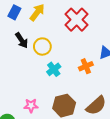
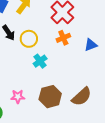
orange cross: (86, 66) -> (63, 38), moved

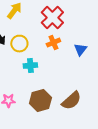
blue triangle: (91, 45) -> (80, 50), turned -32
cyan cross: (40, 61) -> (30, 66), turned 32

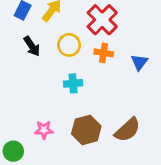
orange cross: (53, 43) -> (104, 53), turned 32
yellow circle: (19, 44) -> (69, 45), moved

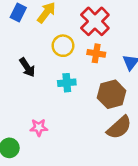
black arrow: (32, 46) -> (27, 67), moved
brown hexagon: (86, 130) -> (112, 94), moved

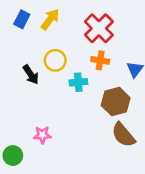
yellow circle: (63, 46) -> (55, 60), moved
cyan cross: (67, 83) -> (78, 82), moved
brown semicircle: (119, 127) -> (123, 135), turned 92

